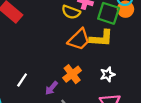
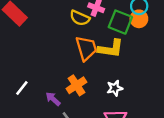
orange trapezoid: (79, 39) -> (86, 48), turned -65
purple arrow: (51, 88) -> (53, 99), turned 88

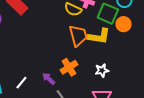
orange circle: (139, 19) -> (124, 24), moved
white line: (22, 88) -> (21, 83), moved

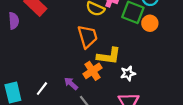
orange trapezoid: (78, 36) -> (88, 37), moved
yellow L-shape: (99, 36) -> (109, 56), moved

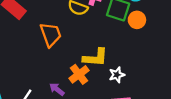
orange trapezoid: (88, 37) -> (51, 35), moved

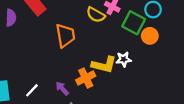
white star: (117, 75) -> (124, 59), moved

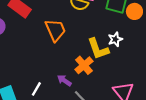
yellow L-shape: (104, 65) -> (98, 49), turned 70

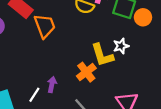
orange trapezoid: (55, 30) -> (45, 26), moved
purple arrow: (64, 80) -> (52, 85), moved, turned 64

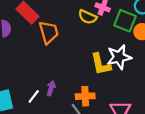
white star: (121, 46) -> (119, 57), size x1.6
orange cross: (86, 72) -> (85, 96), moved, turned 30

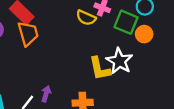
orange trapezoid: (49, 32) -> (28, 34), moved
white star: (119, 57) -> (119, 61), turned -30

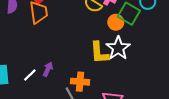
orange circle: (144, 34) -> (116, 22), moved

